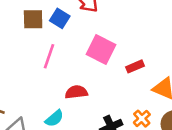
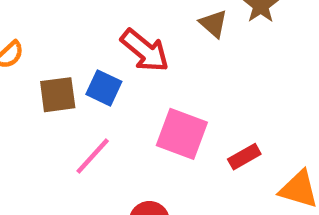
pink line: (49, 56) -> (93, 156), turned 30

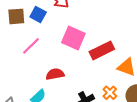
red rectangle: (244, 157) -> (102, 50), size x1.6

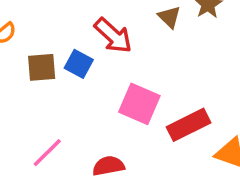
pink line: (31, 46) -> (47, 153), moved

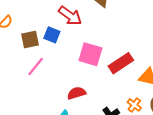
pink line: (47, 153) -> (36, 67), moved

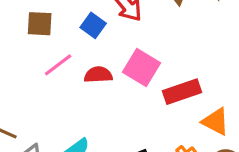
brown square: (30, 40) -> (40, 24), moved
red semicircle: (76, 93) -> (98, 75), moved

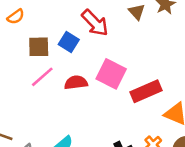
brown square: (40, 24) -> (39, 47), moved

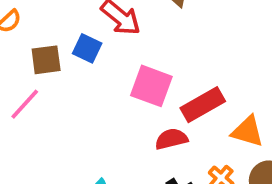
pink line: (42, 77) -> (25, 104), moved
red semicircle: (76, 82) -> (171, 139), moved

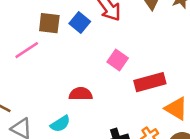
pink square: (151, 86) -> (118, 60), size x0.7
red semicircle: (171, 139) -> (81, 94), moved

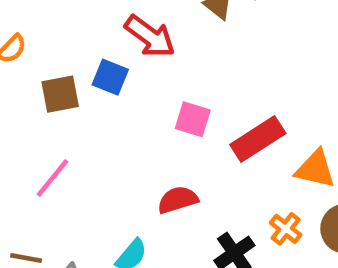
pink line: (27, 50) -> (53, 178), moved
red semicircle: (81, 94) -> (178, 200), moved

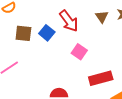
pink square: (193, 119) -> (79, 52), moved

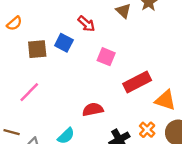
red arrow: (69, 21) -> (86, 24), size x0.7

